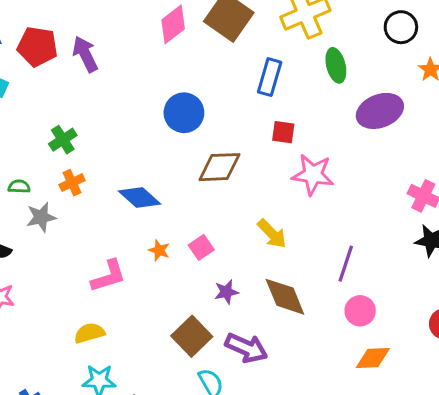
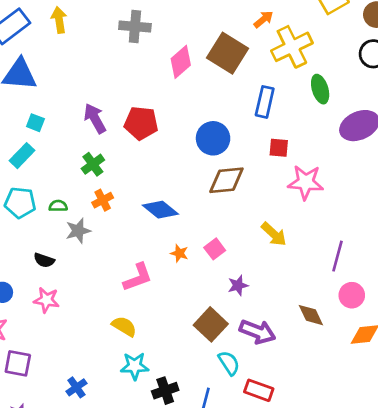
red pentagon: (37, 47) -> (141, 123), moved
purple arrow: (85, 54) -> (95, 118), moved
blue circle: (184, 113) -> (213, 138), moved
brown diamond: (285, 297) -> (311, 315), moved, size x0.7
yellow semicircle: (89, 333) -> (124, 326), turned 50

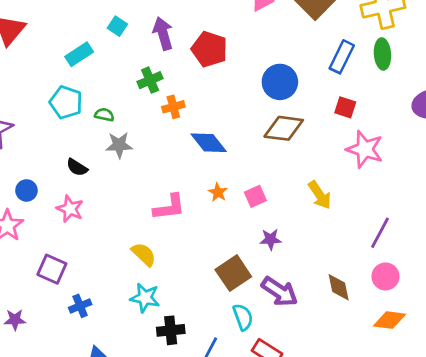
green ellipse: (320, 89) -> (382, 54), moved
cyan square: (35, 123) -> (117, 26), moved
orange cross: (103, 200) -> (173, 107), moved
purple square: (18, 363) -> (52, 269), moved

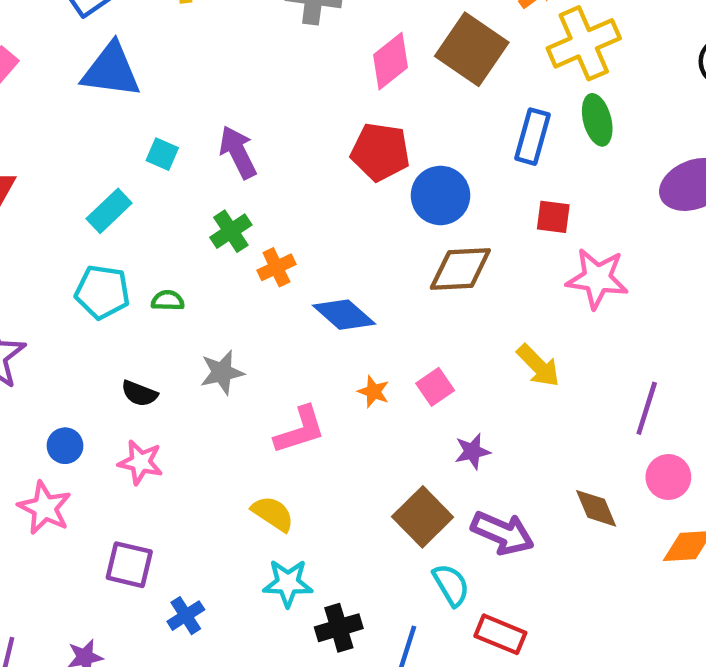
red pentagon: (209, 49) -> (380, 152), moved
gray star: (119, 145) -> (222, 372), moved

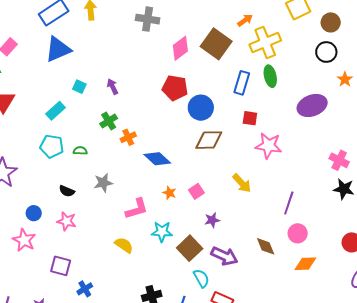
blue triangle: (111, 70) -> (58, 49), turned -32
purple arrow: (238, 152) -> (113, 87), size x0.7
cyan star: (288, 583) -> (162, 232), moved

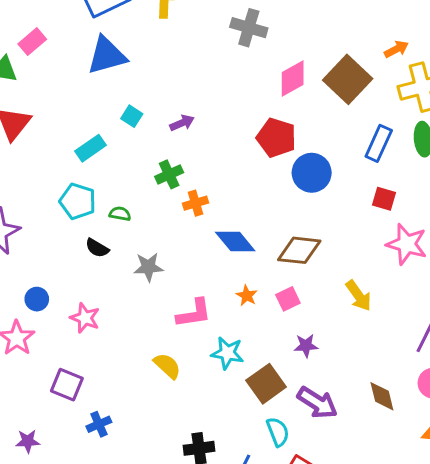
purple arrow: (113, 87) -> (182, 123), turned 84
brown diamond: (209, 140) -> (299, 250), moved
black semicircle: (67, 191) -> (97, 248), moved

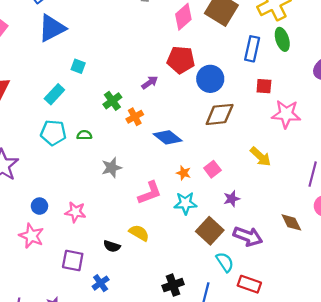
purple arrow: (182, 123) -> (150, 83), moved
black semicircle: (97, 248) -> (112, 246), moved
brown diamond: (299, 250) -> (220, 114), moved
cyan star: (227, 353) -> (185, 203), moved

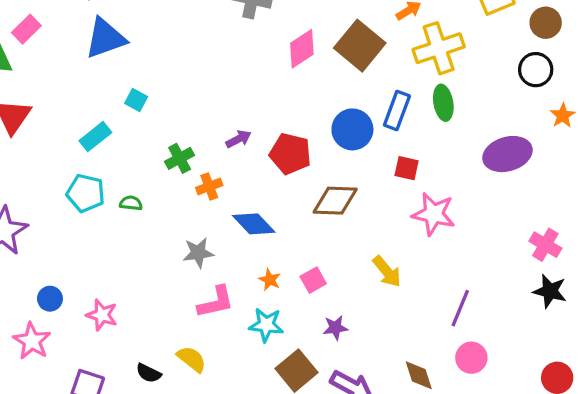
red pentagon: (181, 60) -> (290, 154), moved
blue circle: (210, 79) -> (352, 129), moved
gray star: (112, 168) -> (198, 253), moved

